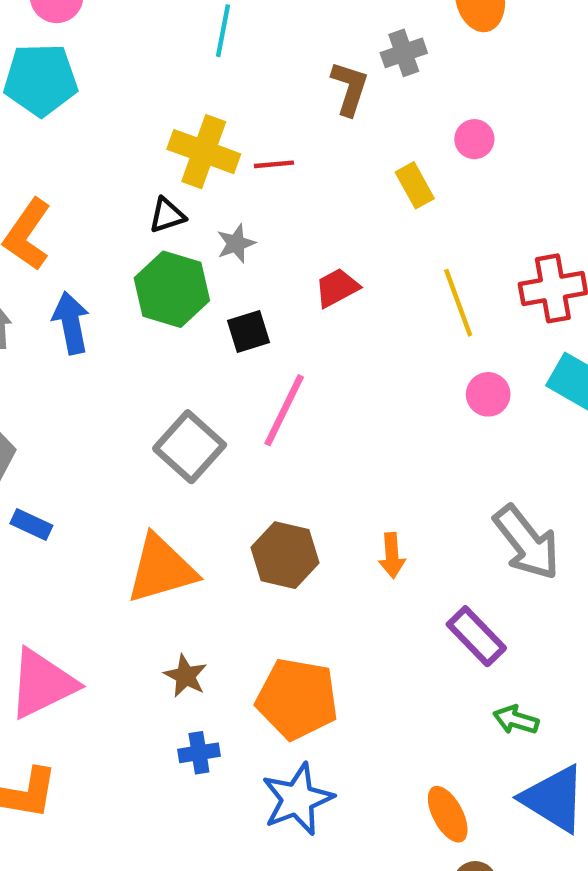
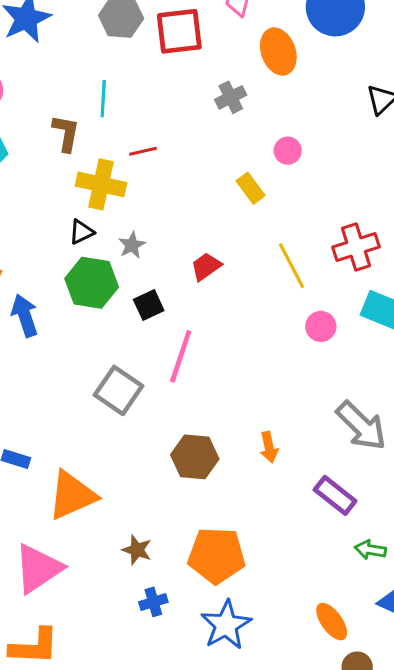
brown L-shape: (350, 88) -> (66, 133), moved
red line: (274, 164) -> (143, 151), moved
orange triangle: (161, 569) -> (72, 495), moved

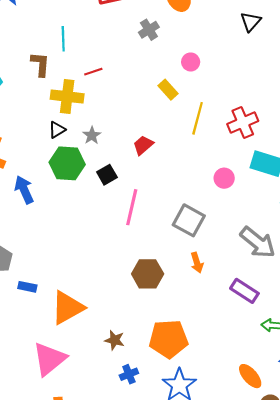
yellow line: (292, 266) -> (198, 118), moved, turned 48
gray square: (118, 390) -> (189, 220), moved

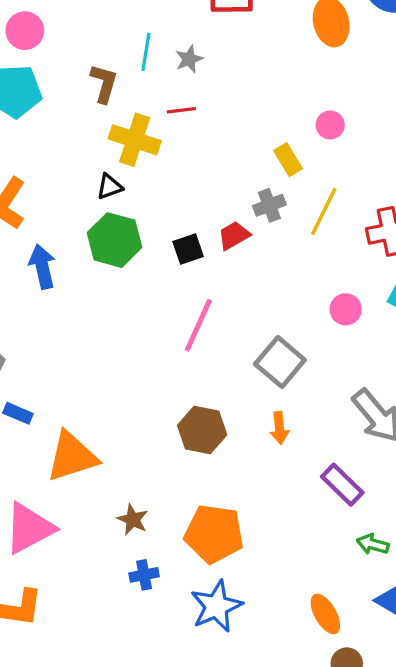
gray cross: (149, 30) -> (269, 205), moved
gray star: (92, 135) -> (189, 59), moved
black square: (107, 175) -> (188, 249), moved

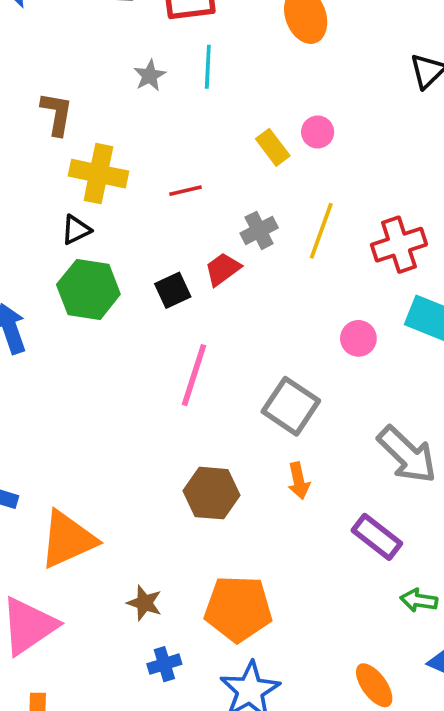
cyan line: (146, 52) -> (208, 67), moved
red line: (181, 110) -> (185, 191), moved
yellow rectangle: (288, 160) -> (273, 147), moved

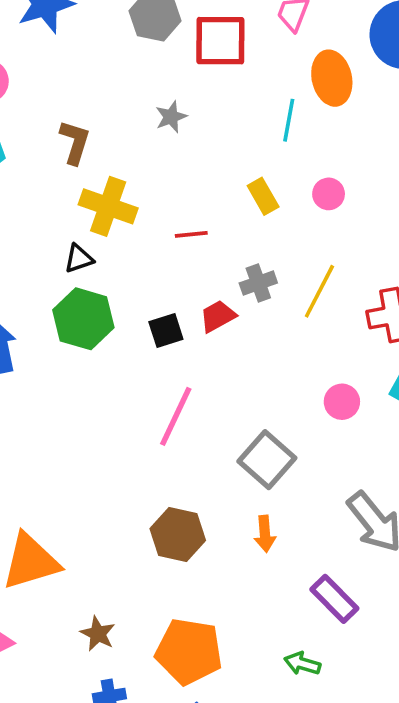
cyan line: (208, 67) -> (289, 120), moved
yellow rectangle: (273, 147) -> (263, 196), moved
green arrow: (419, 600) -> (302, 664), moved

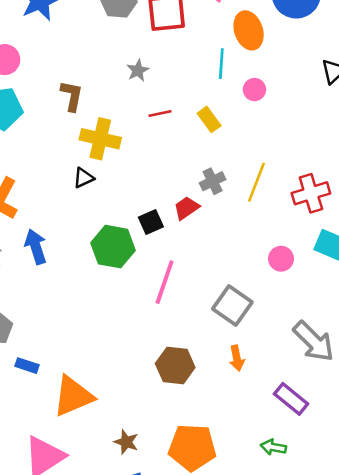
pink circle: (329, 194) -> (254, 90), moved
red line: (191, 234) -> (160, 113), moved
green hexagon: (83, 319) -> (113, 247), moved

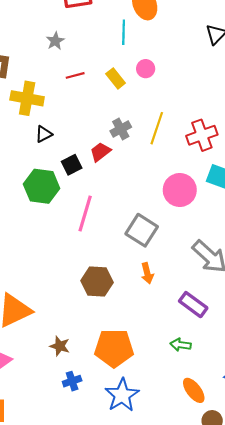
pink circle: (254, 90) -> (146, 69), moved
black triangle: (84, 178) -> (44, 134), moved
pink circle: (281, 259) -> (180, 190), size x1.6

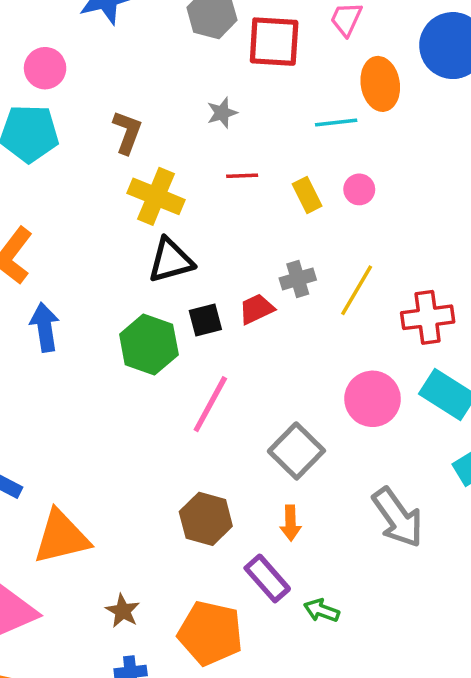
cyan line: (124, 32) -> (336, 122), turned 70
black triangle: (44, 134) -> (171, 260), size x1.6
purple rectangle: (193, 305) -> (267, 578), moved
green arrow: (181, 345) -> (322, 610), moved

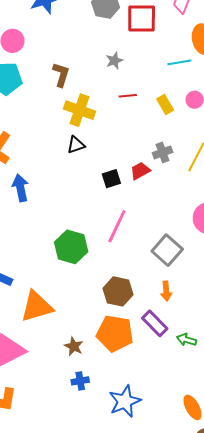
black triangle: (171, 260) -> (76, 145), moved, size x0.7
green hexagon: (149, 345) -> (71, 247), moved
orange pentagon: (210, 633) -> (115, 333), moved

